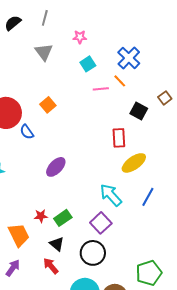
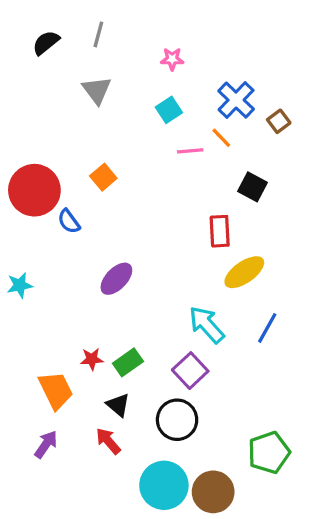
pink star: (80, 37) -> (172, 59), moved
brown square: (165, 98) -> (279, 121), moved

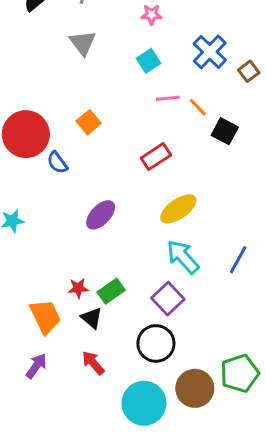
orange line: (221, 138) -> (198, 107), moved
red rectangle: (220, 231) -> (156, 157), moved, turned 60
yellow ellipse: (244, 272) -> (178, 209), moved
black triangle: (118, 405) -> (92, 318), moved
brown circle: (213, 492) -> (195, 388), moved

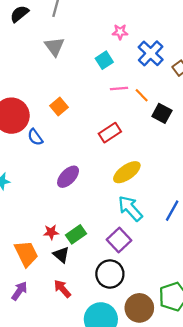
pink star: (151, 15) -> (120, 32), moved

